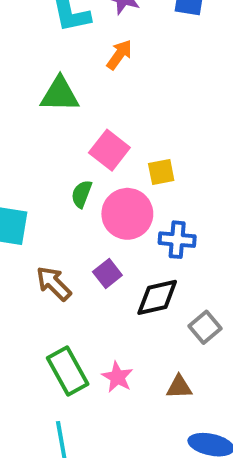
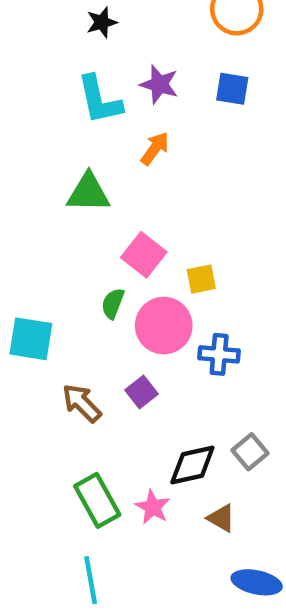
black diamond: (157, 297) -> (192, 465), moved
brown triangle: (179, 387) -> (221, 518), turned 32

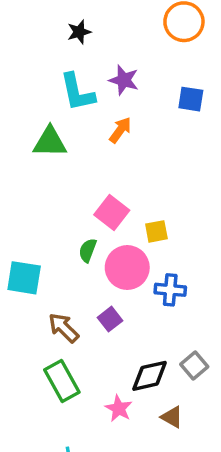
blue square: (232, 89) -> (191, 99), moved
green triangle: (88, 193) -> (50, 142), moved
green rectangle: (97, 500) -> (62, 381), moved

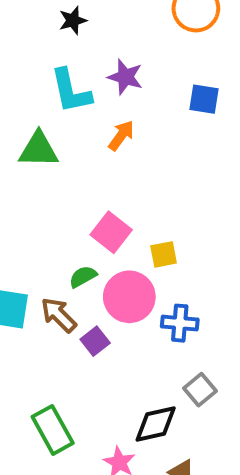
green semicircle: (88, 250) -> (83, 277), turned 40
purple square: (110, 319) -> (95, 341), moved
brown arrow: (64, 328) -> (59, 315), moved
gray square: (194, 366) -> (200, 390), moved

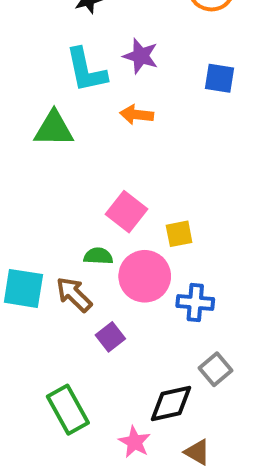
orange arrow: (121, 135) -> (137, 115), turned -120
green semicircle: (83, 277) -> (98, 256), turned 32
purple square: (95, 341) -> (110, 337), moved

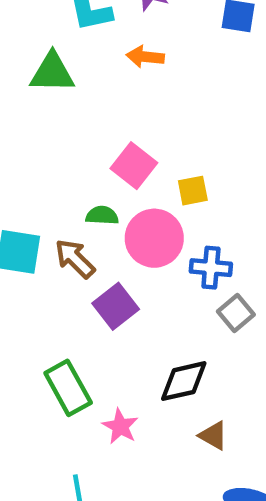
purple square: (110, 337) -> (116, 306), size x1.4
gray square: (215, 369) -> (236, 313), moved
pink star: (135, 442) -> (120, 426), moved

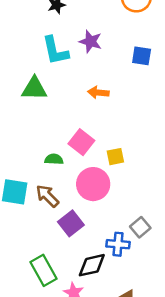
orange arrow: (145, 57) -> (98, 92), moved
green semicircle: (102, 215) -> (54, 159), moved
blue cross: (211, 268) -> (118, 244), moved
black diamond: (184, 381) -> (92, 265), moved

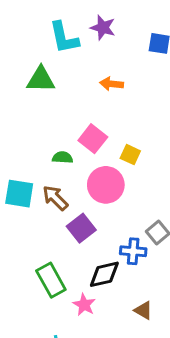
yellow square: (115, 157) -> (130, 155), turned 36

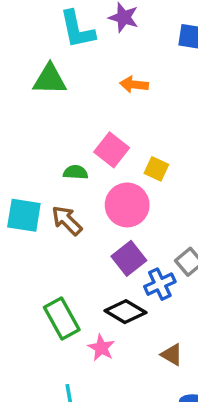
purple square: (81, 228) -> (129, 258), moved
blue cross: (133, 251) -> (160, 284), turned -30
black diamond: (104, 274) -> (125, 312), turned 44

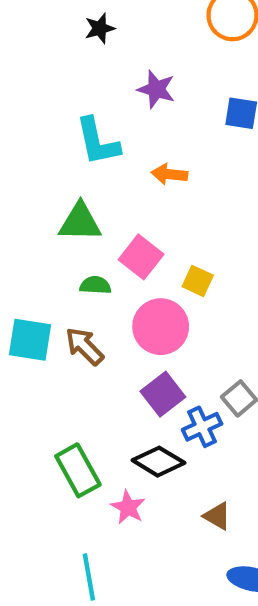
cyan L-shape: (77, 29) -> (98, 142), moved
green triangle: (50, 79) -> (80, 222), moved

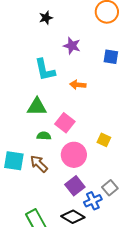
yellow square: (198, 281) -> (104, 140), moved

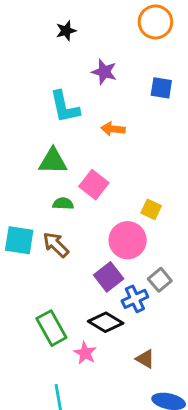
pink circle: (74, 155) -> (128, 240), moved

